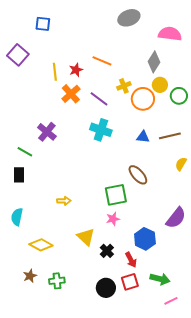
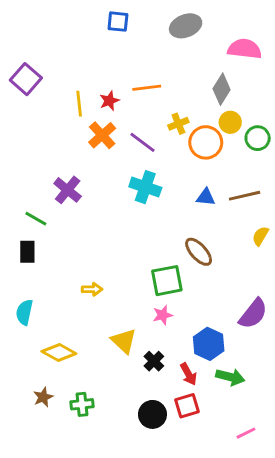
blue square: (43, 24) -> (118, 22), moved
orange line: (102, 61) -> (147, 88), turned -30
green arrow: (160, 279) -> (230, 377), moved

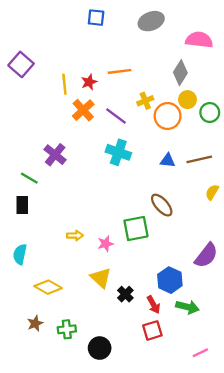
pink star: (163, 315) -> (105, 244), moved
black circle: (152, 414) -> (100, 348), moved

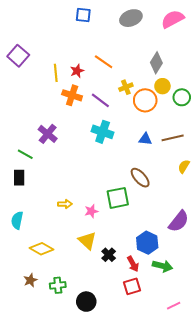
pink semicircle: (199, 40) -> (173, 19), moved, turned -35
orange line: (120, 71) -> (104, 62), turned 42
orange cross: (83, 110) -> (72, 95), turned -30

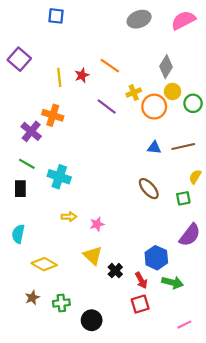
blue square: (83, 15) -> (56, 16), moved
orange cross: (72, 95) -> (53, 115), moved
cyan cross: (103, 132) -> (59, 177), moved
purple cross: (48, 134) -> (31, 131), moved
green square: (118, 198) -> (183, 198), moved, size x0.6

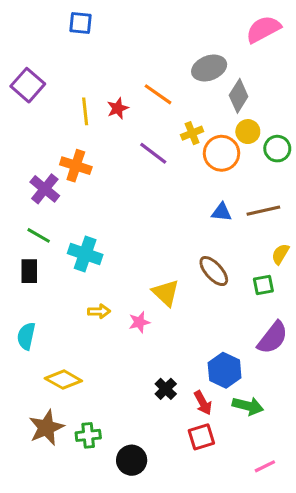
gray ellipse: (139, 19) -> (209, 68), moved
yellow triangle: (93, 255) -> (166, 293), moved
brown star: (32, 298) -> (46, 428), size x1.6

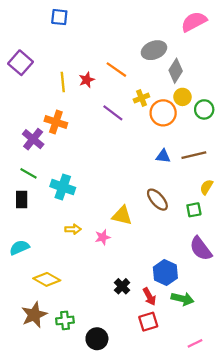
yellow triangle: (166, 293) -> (122, 216), turned -30
cyan semicircle: (26, 336) -> (19, 247), turned 54
purple semicircle: (273, 338) -> (201, 249), turned 105

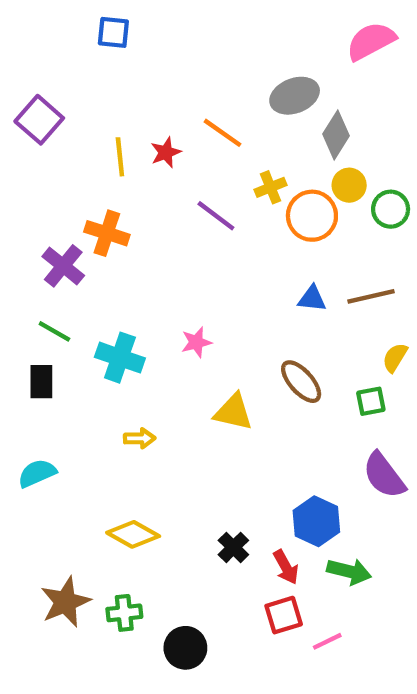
pink star: (103, 237) -> (196, 342), moved
yellow diamond: (47, 279) -> (133, 534), moved
pink line: (195, 343) -> (327, 641), moved

